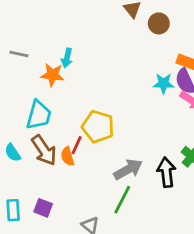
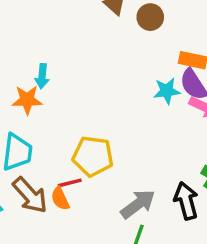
red line: (77, 145) -> (70, 183), turned 60

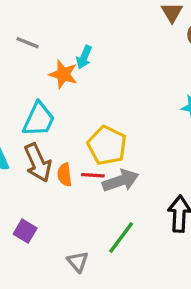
red line: (70, 183) -> (93, 175), moved
gray arrow: (138, 204) -> (121, 181), moved

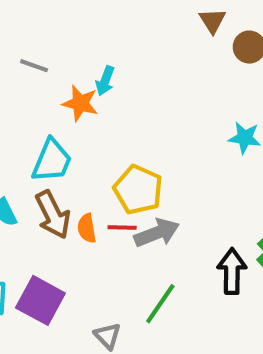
purple square: (25, 231) -> (40, 300), size x1.6

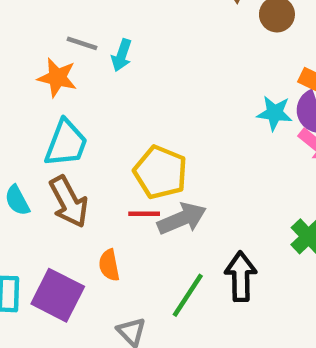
gray line: (34, 66) -> (82, 43), moved
orange star: (80, 103) -> (57, 78), moved
orange semicircle: (87, 228) -> (109, 265), moved
black arrow: (232, 271) -> (241, 277), moved

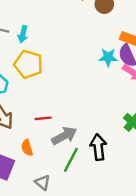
yellow pentagon: (160, 172) -> (28, 64), moved
gray arrow: (182, 219) -> (64, 136), moved

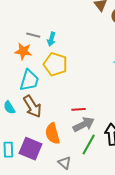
red line: (43, 118) -> (79, 109), moved
orange semicircle: (27, 148) -> (52, 134), size x1.5

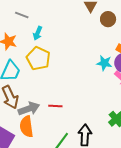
gray line: (33, 35) -> (22, 15), moved
gray arrow: (84, 124) -> (29, 109), moved

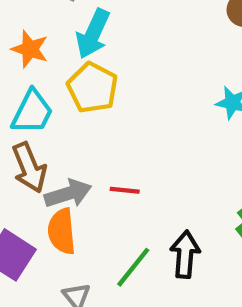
cyan arrow: (38, 33) -> (93, 34), size x1.6

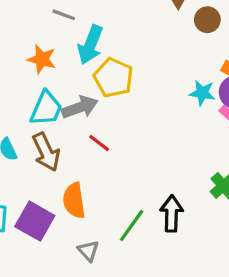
yellow pentagon: (92, 88) -> (113, 78), moved
red line: (125, 190) -> (99, 143), moved, turned 35
gray arrow: (68, 194) -> (80, 107), moved

